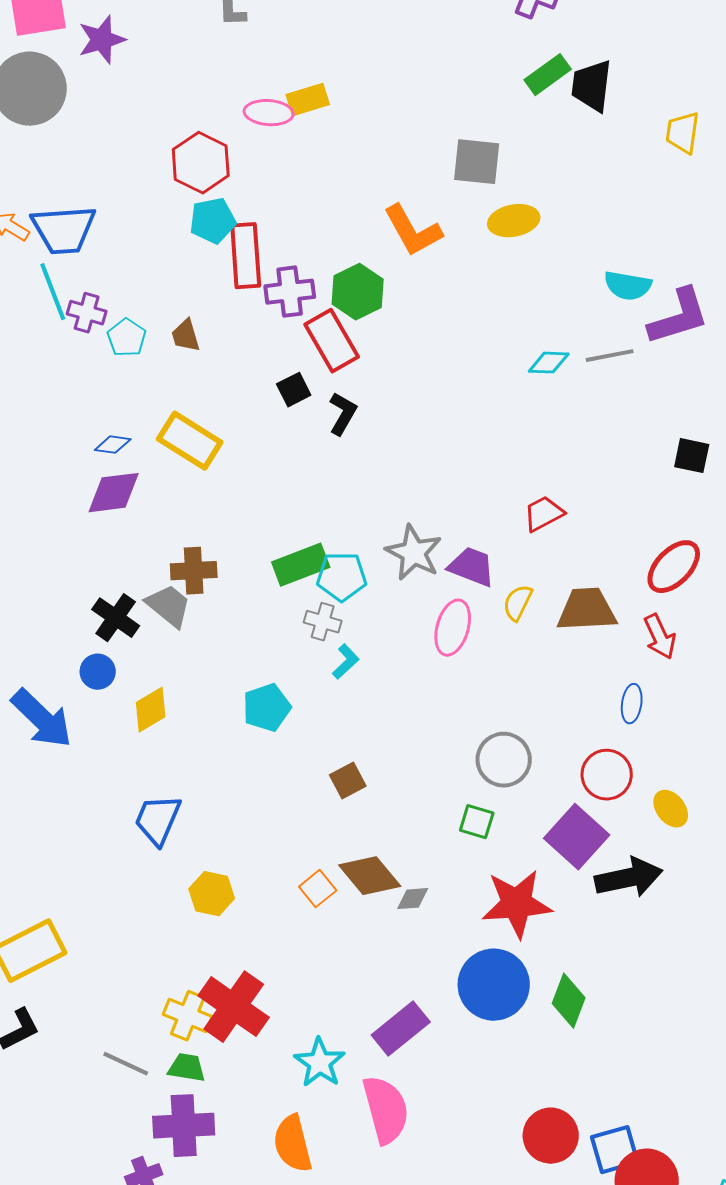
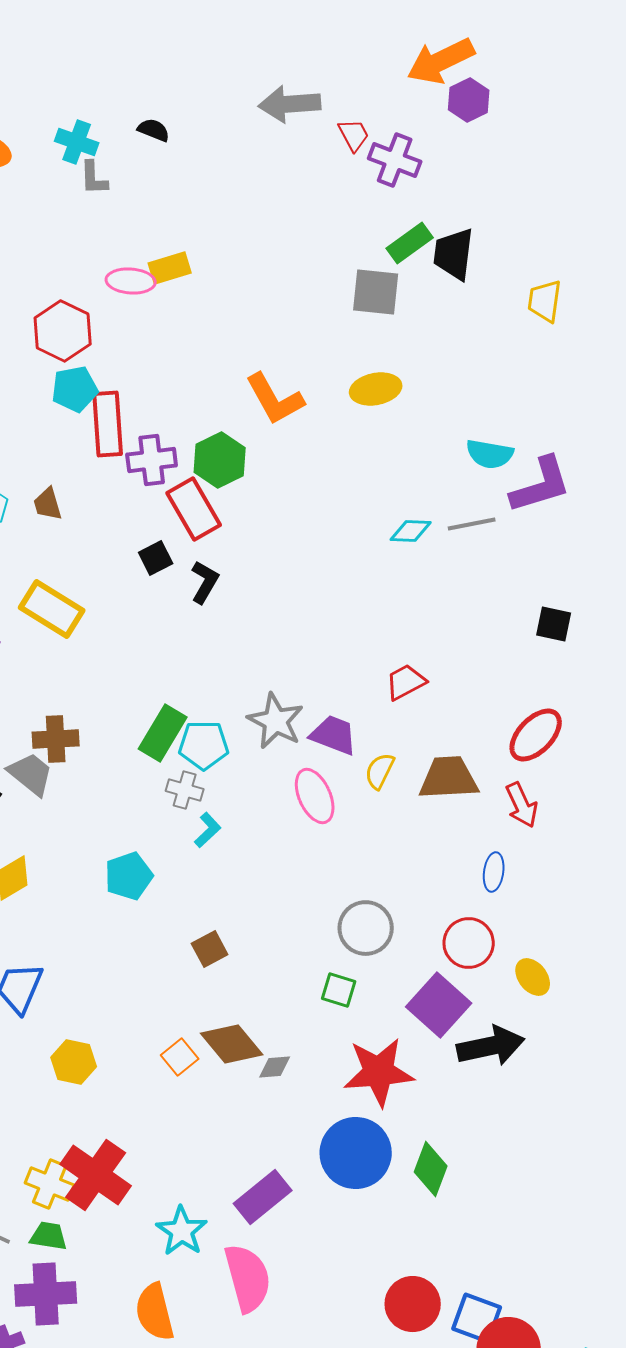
gray square: (477, 162) -> (376, 292), moved
green rectangle: (301, 565) -> (163, 733), turned -38
pink ellipse: (453, 628) -> (315, 796), turned -40
blue square: (615, 1150) -> (477, 1318), turned 36

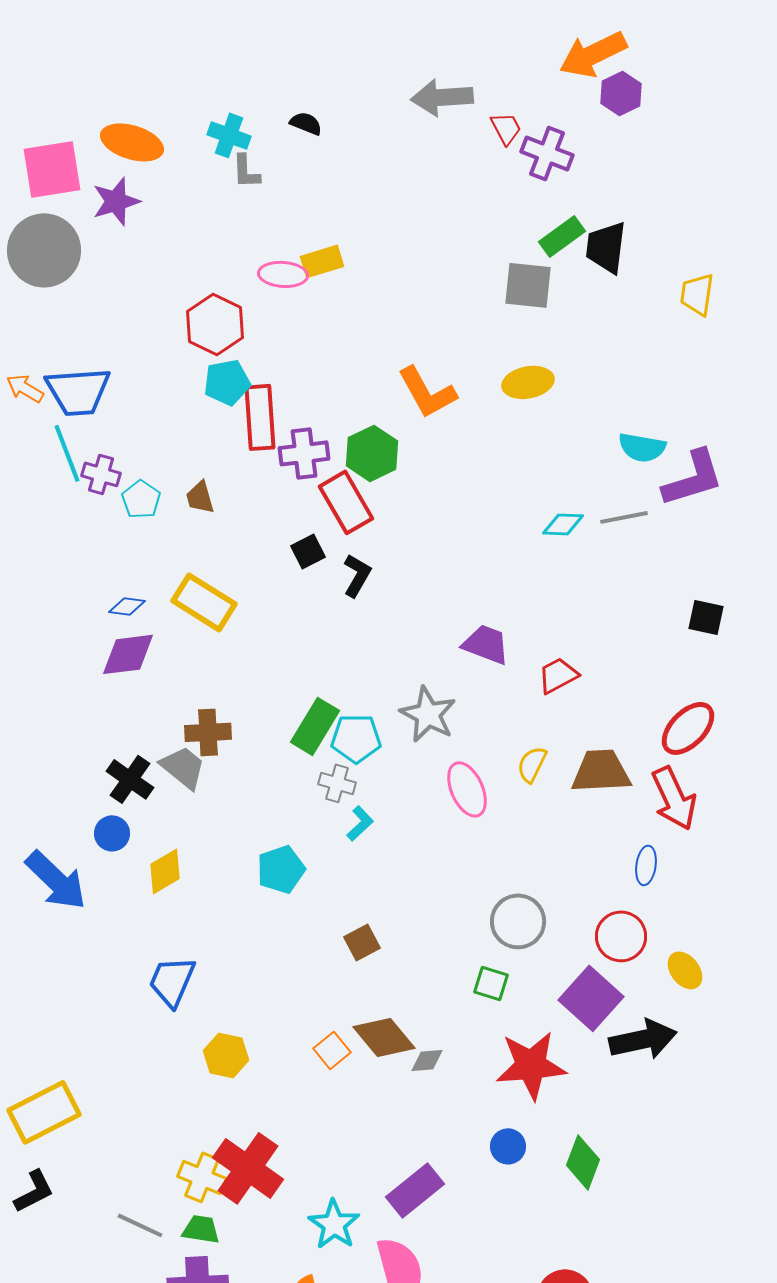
purple trapezoid: (334, 735) -> (486, 644), moved
red arrow: (522, 805) -> (674, 798), size x1.4
blue circle: (356, 1153) -> (508, 1146), size x0.5

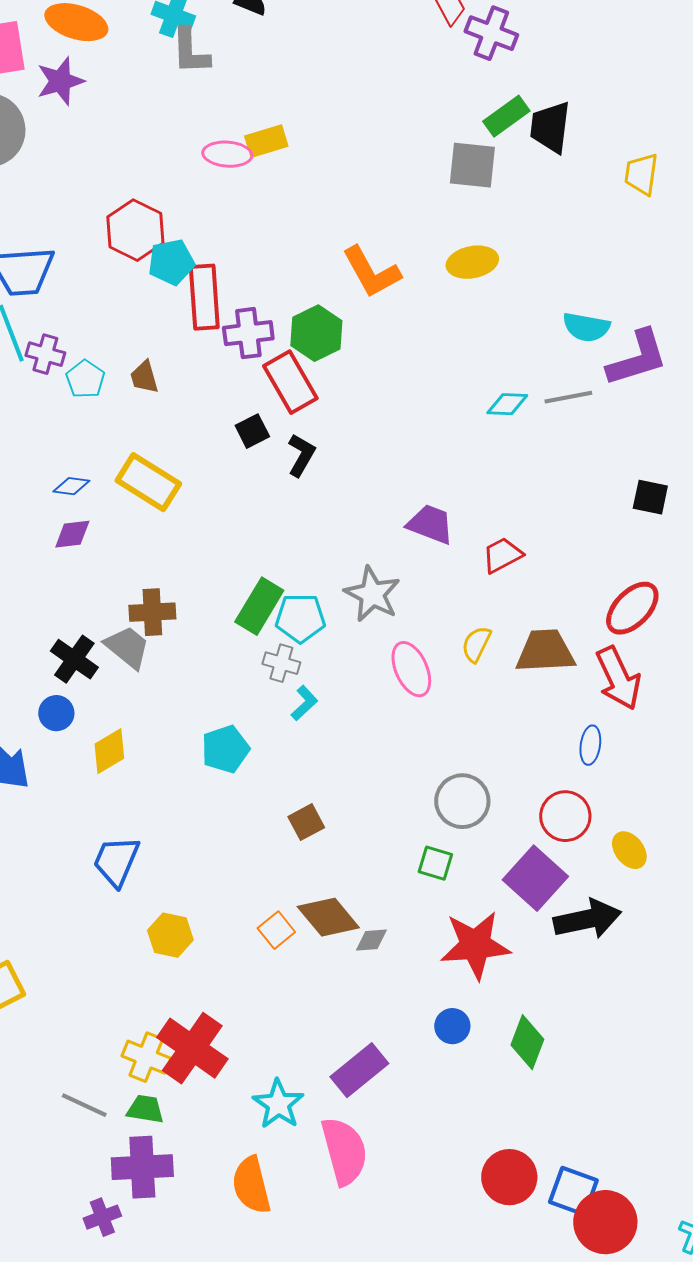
gray L-shape: (246, 171) -> (190, 51), size x1.4
red hexagon: (215, 324) -> (135, 230), moved
purple diamond: (128, 654) -> (72, 534), size x0.7

